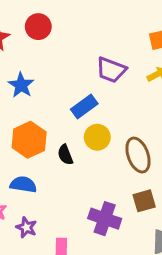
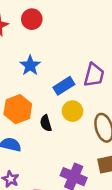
purple trapezoid: (111, 70) -> (94, 75), moved, turned -100
blue star: (21, 85) -> (30, 65), moved

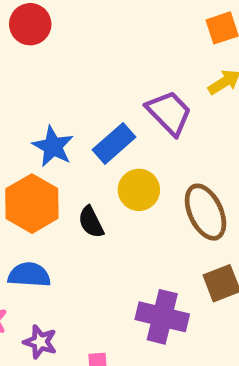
blue star: (30, 65) -> (53, 147), moved
purple trapezoid: (94, 75) -> (169, 113), turned -50

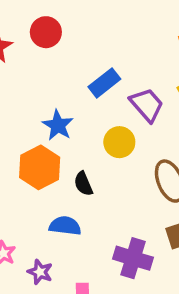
blue rectangle: (114, 143) -> (104, 83), moved
yellow circle: (139, 190) -> (119, 142), moved
blue semicircle: (29, 275) -> (65, 226), moved

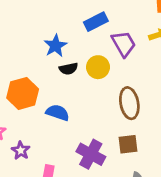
orange hexagon: (40, 167) -> (23, 93), moved
black semicircle: (83, 184) -> (68, 69), moved, turned -90
blue semicircle: (65, 226) -> (58, 113), moved

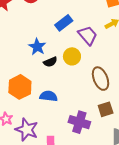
purple star: (21, 151) -> (27, 130), size x1.6

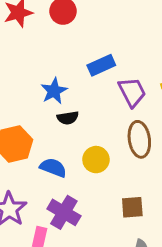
yellow circle: (72, 56) -> (96, 160), moved
brown ellipse: (101, 79) -> (139, 139), moved
purple cross: (79, 122) -> (64, 212), moved

